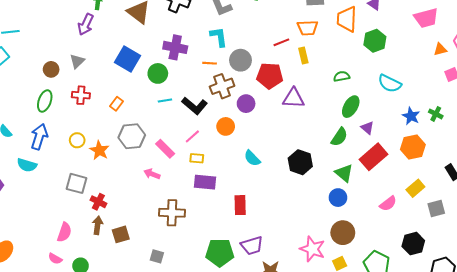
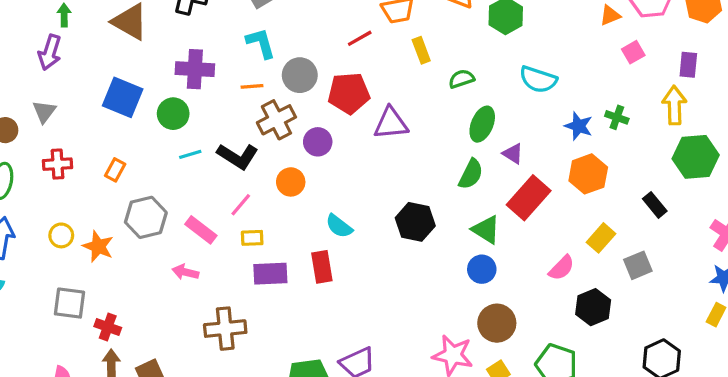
yellow rectangle: (303, 55) -> (421, 50), moved
red rectangle: (240, 205) -> (322, 267), moved
black hexagon: (413, 244) -> (593, 307), moved

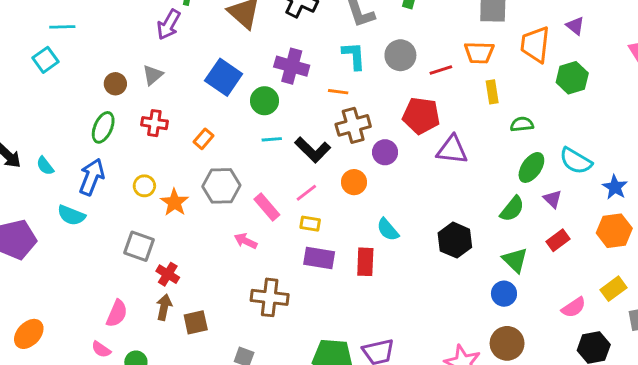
gray circle: (300, 75) -> (400, 55), moved
cyan semicircle: (538, 79) -> (576, 161), moved
red rectangle: (529, 198) -> (558, 240), size x0.6

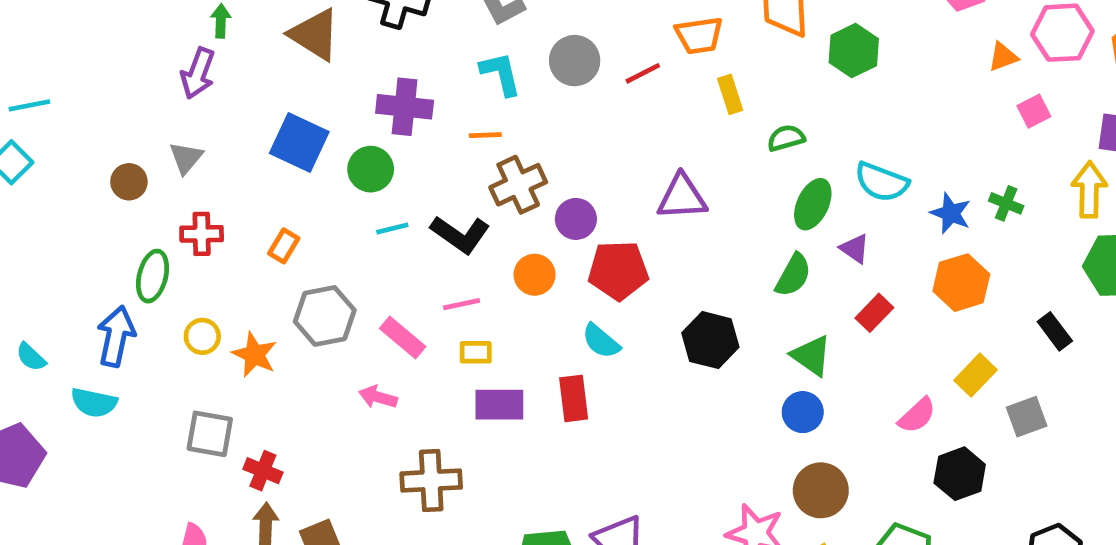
red pentagon: (421, 116) -> (618, 270), moved
green ellipse: (103, 127) -> (153, 276), moved
cyan semicircle: (45, 166) -> (31, 357), moved
pink line: (306, 193) -> (462, 304), turned 35

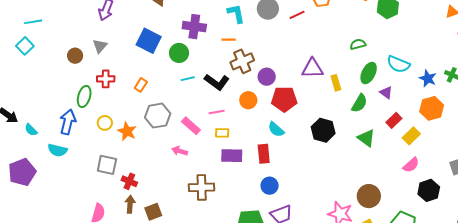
yellow rectangle: (730, 94) -> (336, 83), moved
yellow rectangle: (976, 375) -> (411, 136), moved
blue circle: (803, 412) -> (270, 186), moved

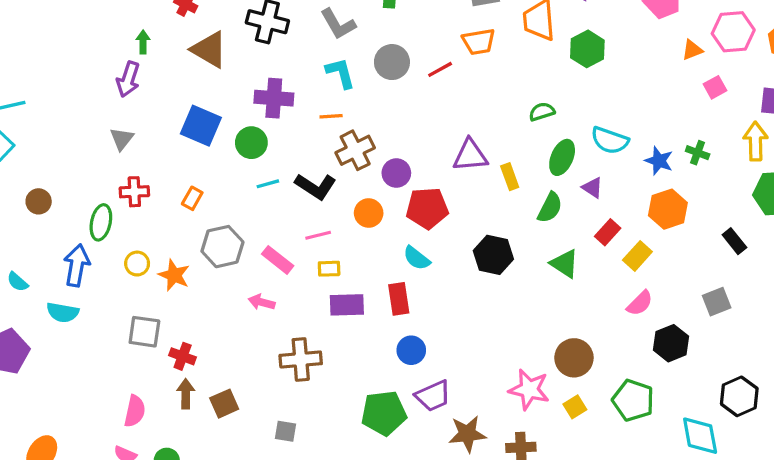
brown circle: (75, 56) -> (39, 201), moved

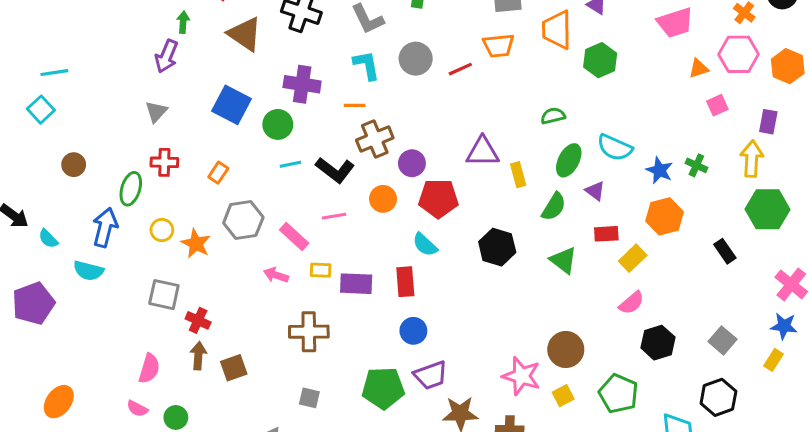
red rectangle: (608, 232) -> (606, 234), turned 40
yellow rectangle: (329, 269) -> (321, 270), moved
gray square: (717, 302) -> (723, 340), moved, turned -32
gray square: (285, 431) -> (309, 398), moved

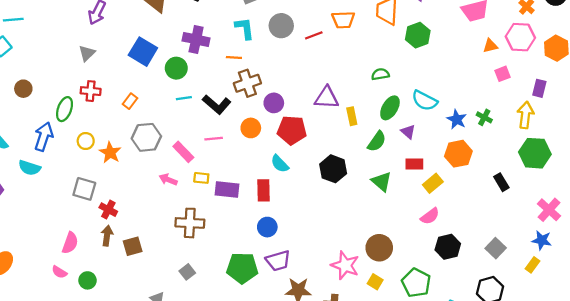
yellow square: (563, 396) -> (375, 282), turned -35
gray square: (309, 398) -> (187, 272), turned 35

